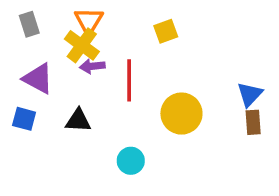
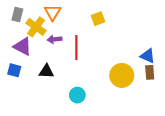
gray rectangle: (29, 24) -> (17, 14), turned 32
yellow cross: (82, 45) -> (36, 27), moved
blue triangle: (250, 94) -> (148, 56), turned -49
yellow circle: (181, 114) -> (122, 75), moved

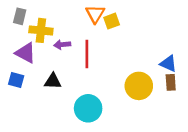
orange triangle: (53, 12) -> (95, 14), moved
yellow cross: (36, 27) -> (41, 30), turned -30
cyan circle: (77, 95) -> (88, 108), size x1.5

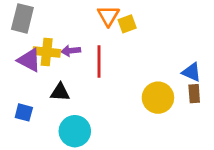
gray rectangle: (20, 16) -> (22, 18), size x1.5
yellow cross: (41, 30) -> (47, 52), moved
blue square: (16, 80) -> (24, 112), moved
cyan circle: (88, 108) -> (75, 131), moved

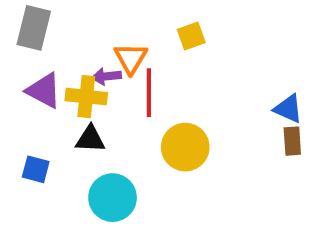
orange triangle: (108, 16) -> (131, 58), moved
yellow cross: (47, 52) -> (86, 97), moved
yellow circle: (158, 98) -> (185, 147), moved

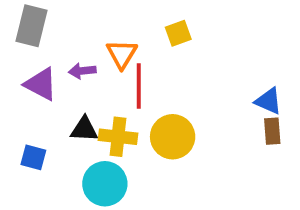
purple arrow: (106, 76) -> (82, 71), moved
yellow cross: (86, 97) -> (118, 137), moved

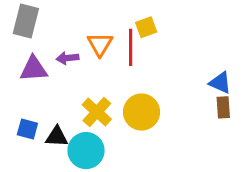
purple triangle: (41, 84) -> (34, 69), turned -32
red line: (139, 86) -> (131, 47), moved
black triangle: (84, 129) -> (57, 137), moved
yellow cross: (118, 137) -> (97, 112), turned 36

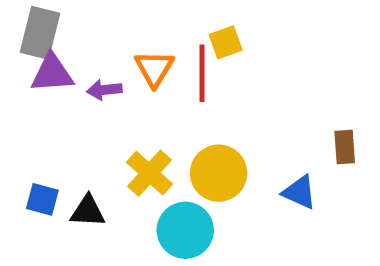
purple triangle: (34, 69) -> (52, 73), moved
blue triangle: (220, 83) -> (299, 192), moved
brown rectangle: (223, 107) -> (345, 147), moved
cyan circle: (86, 151) -> (185, 230), moved

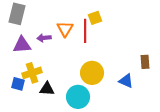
purple triangle: (52, 73) -> (22, 45), moved
yellow cross: (150, 173) -> (32, 73), moved, turned 30
black triangle: (88, 211) -> (47, 89), moved

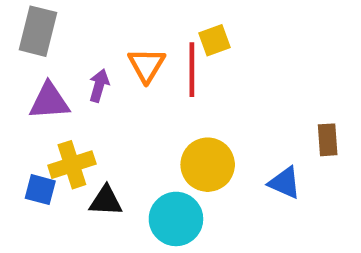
purple arrow: (44, 38) -> (99, 85), turned 112

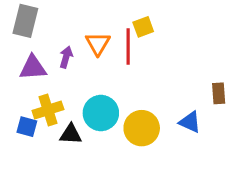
yellow circle: (208, 165) -> (142, 128), moved
cyan circle: (176, 219) -> (101, 113), moved

